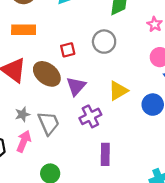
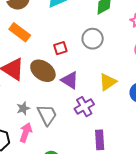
orange rectangle: (24, 30) -> (20, 32), turned 40
purple triangle: (76, 86) -> (70, 80), turned -36

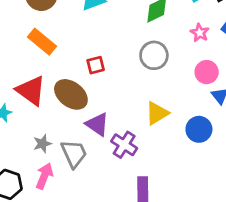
gray circle: (93, 39) -> (154, 55), moved
purple triangle: (70, 80) -> (97, 124), moved
purple cross: (84, 107) -> (124, 145), turned -30

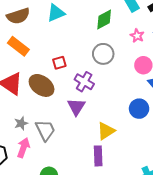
yellow triangle: (157, 113) -> (106, 131), moved
purple triangle: (97, 124) -> (76, 107), moved, turned 30
purple cross: (124, 145) -> (84, 82), moved

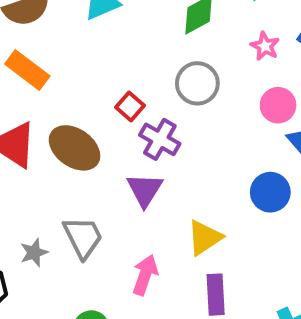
red square: (59, 63) -> (130, 106), moved, turned -32
gray star: (21, 123) -> (34, 253), moved
pink arrow: (23, 148) -> (145, 275), moved
purple rectangle: (98, 156) -> (216, 295), moved

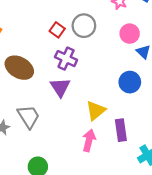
red square: (130, 106) -> (57, 30), moved
pink arrow: (145, 275) -> (89, 140), moved
purple rectangle: (216, 295) -> (121, 130), moved

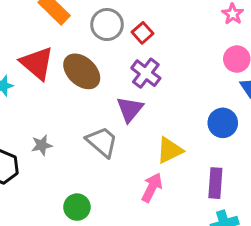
gray circle: (84, 26) -> (107, 25), moved
gray trapezoid: (29, 117) -> (102, 142), moved, turned -30
purple rectangle: (121, 130) -> (215, 183), moved

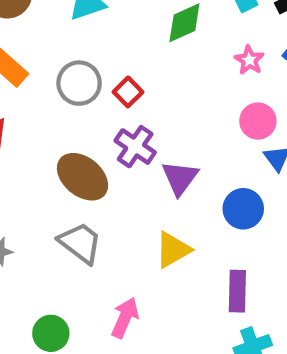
brown ellipse: (82, 71) -> (83, 177), moved
purple triangle: (130, 109) -> (180, 178), moved
pink arrow: (152, 187) -> (125, 318), moved

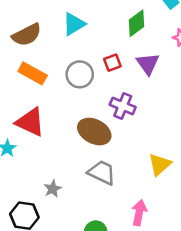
red square: (128, 92) -> (112, 63), moved, turned 36
purple triangle: (180, 178) -> (148, 64), moved

